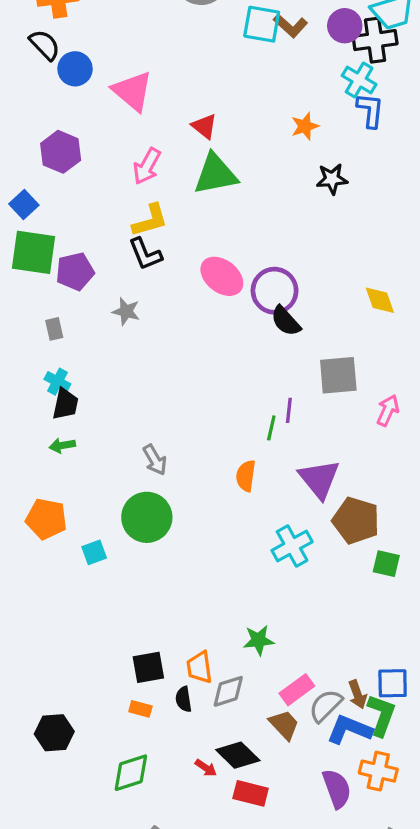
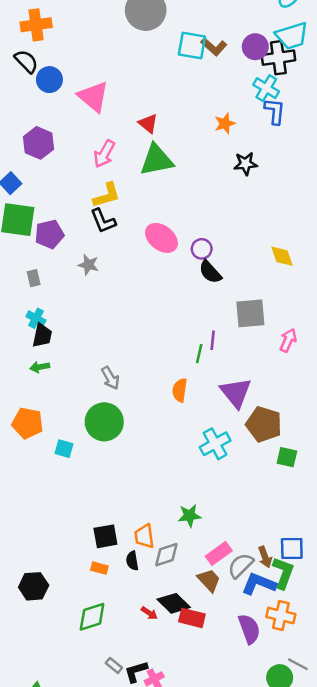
purple circle: (275, 291) -> (202, 249), size x0.6
cyan square: (94, 552) -> (64, 449), turned 36
red rectangle: (251, 793) -> (192, 618), moved

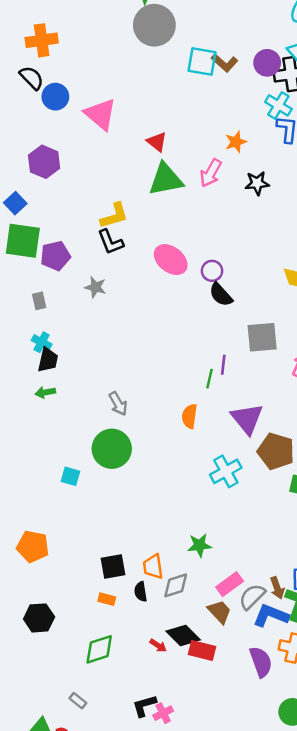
pink arrow: (104, 154) -> (211, 173), moved
orange pentagon: (28, 423) -> (33, 547), moved
gray rectangle: (114, 665) -> (78, 701), moved

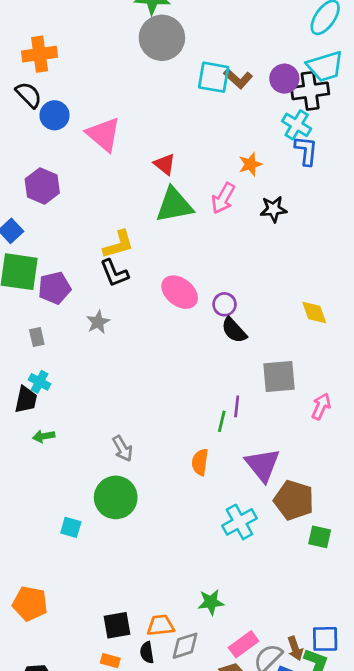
gray star: (95, 287) -> (98, 322), turned 30
black trapezoid: (48, 360) -> (26, 400), moved
orange trapezoid: (153, 567) -> (161, 625), turned 92

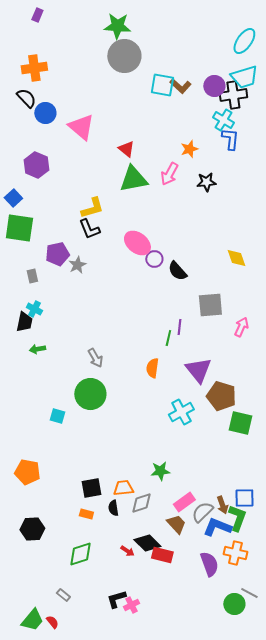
purple pentagon: (54, 288) -> (57, 254), moved
purple circle: (224, 304) -> (154, 259), moved
green square: (320, 537) -> (240, 423), size x1.4

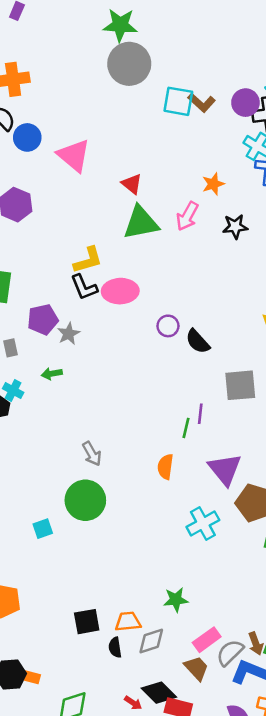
pink ellipse: (137, 243) -> (120, 291), moved, turned -40
green arrow: (37, 349) -> (52, 374), moved
cyan square: (57, 416) -> (43, 529), turned -35
orange rectangle: (86, 514) -> (31, 677), moved

